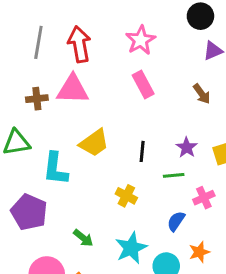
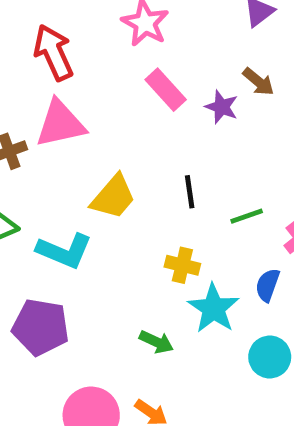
purple star: (187, 147) -> (222, 107), moved
cyan L-shape: (55, 169) -> (64, 251), turned -60
green arrow: (83, 238) -> (156, 342), moved
cyan star: (131, 248) -> (214, 308), moved

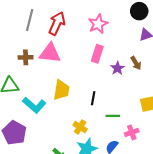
red arrow: (54, 52) -> (57, 23), turned 30
pink rectangle: (166, 90) -> (97, 54), turned 42
yellow trapezoid: (113, 197) -> (61, 90), turned -50

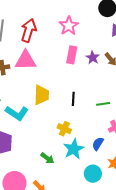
purple star: (117, 68) -> (93, 58), moved
green line: (113, 116) -> (103, 104), moved

